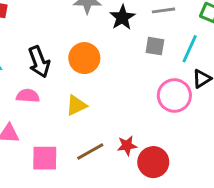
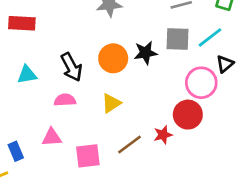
black star: (122, 17) -> (146, 53), moved, turned 30
gray square: (155, 46) -> (177, 39), size x1.4
cyan line: (190, 49) -> (210, 37), turned 35
red circle: (153, 162) -> (188, 115), moved

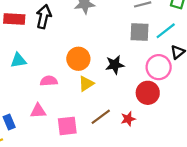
black star: (146, 53) -> (115, 65), moved
orange circle: (113, 58) -> (78, 59), moved
black arrow: (71, 67) -> (44, 17), moved, turned -140
red star: (163, 135) -> (128, 119), moved

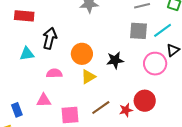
black arrow: (44, 17) -> (50, 38), moved
red circle: (148, 93) -> (145, 101), moved

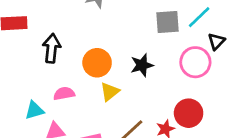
cyan triangle: (27, 54) -> (34, 110), moved

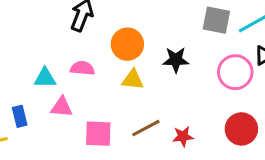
yellow triangle: (110, 92) -> (133, 80), turned 30
red circle: (189, 113) -> (241, 129), moved

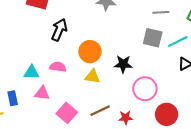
pink circle: (235, 72) -> (145, 89), moved
pink square: (98, 134) -> (67, 113), turned 36

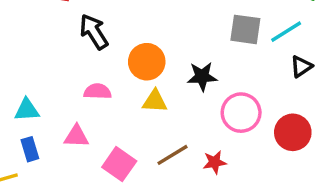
black arrow: (59, 30) -> (94, 32), turned -50
cyan triangle: (31, 72) -> (27, 110), moved
red circle: (167, 114) -> (293, 132), moved

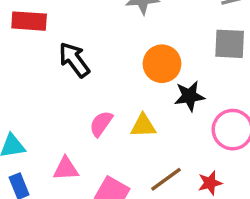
orange circle: (147, 62) -> (162, 64), moved
pink semicircle: (98, 91) -> (101, 124), moved, turned -52

